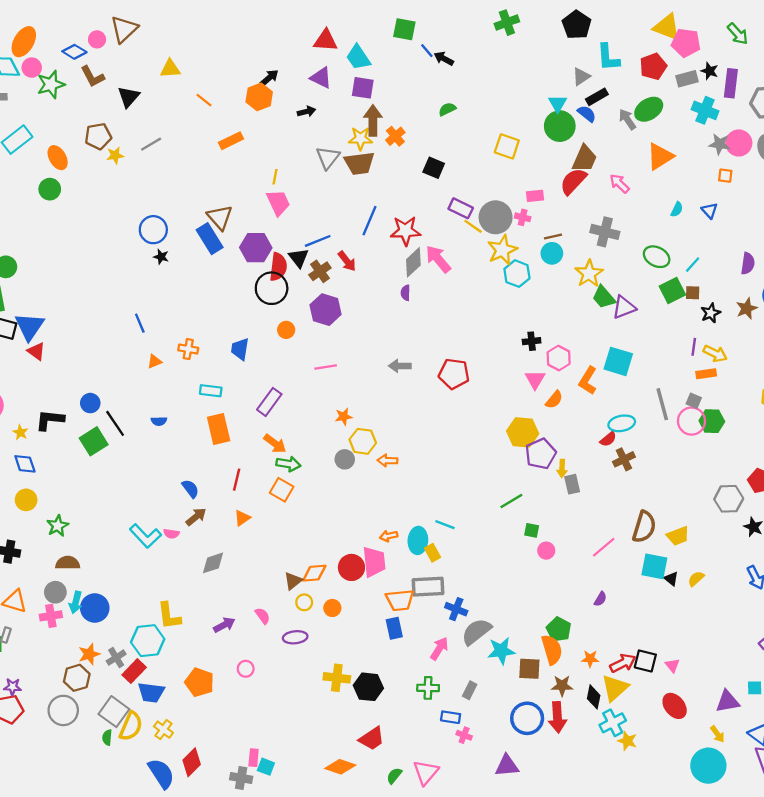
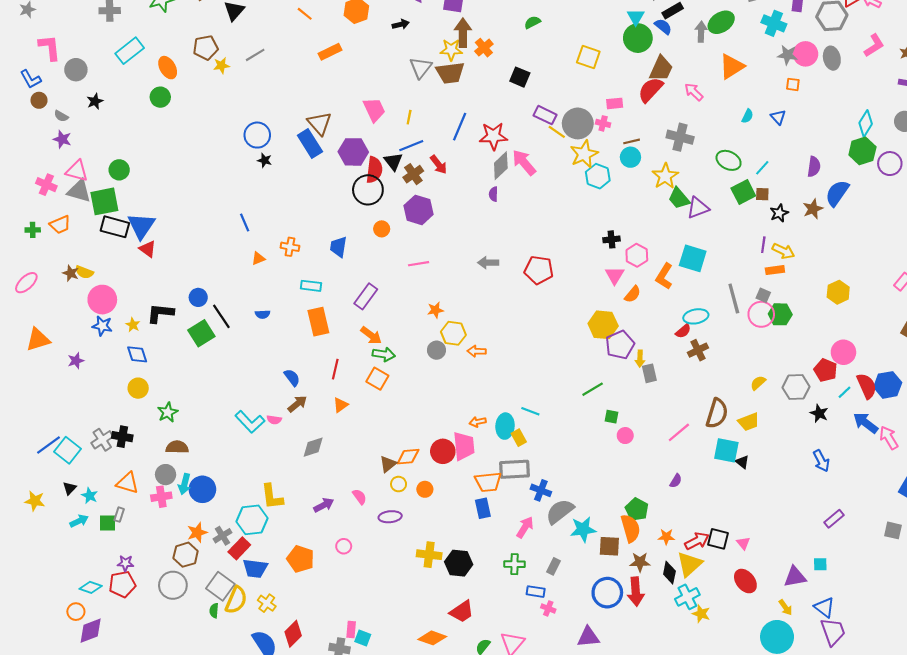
gray arrow: (627, 119) -> (701, 32), turned 36
yellow line: (275, 177) -> (409, 117), moved
yellow semicircle: (696, 579) -> (758, 383), moved

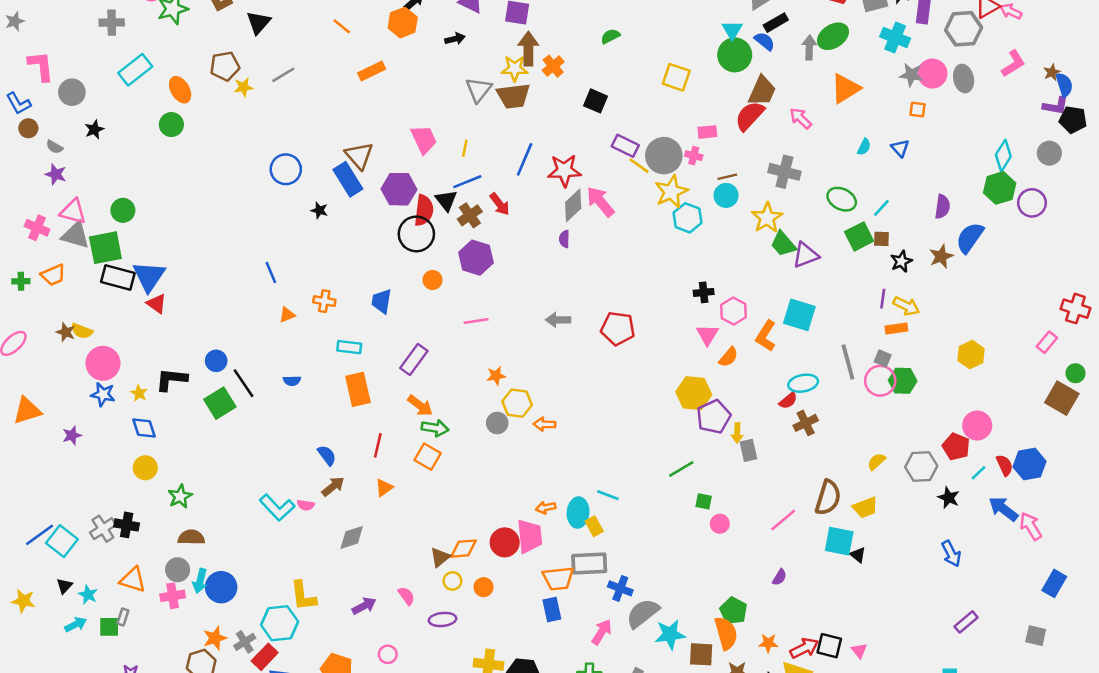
black star: (265, 160) -> (319, 210), moved
red semicircle: (867, 386) -> (1005, 465), size x0.7

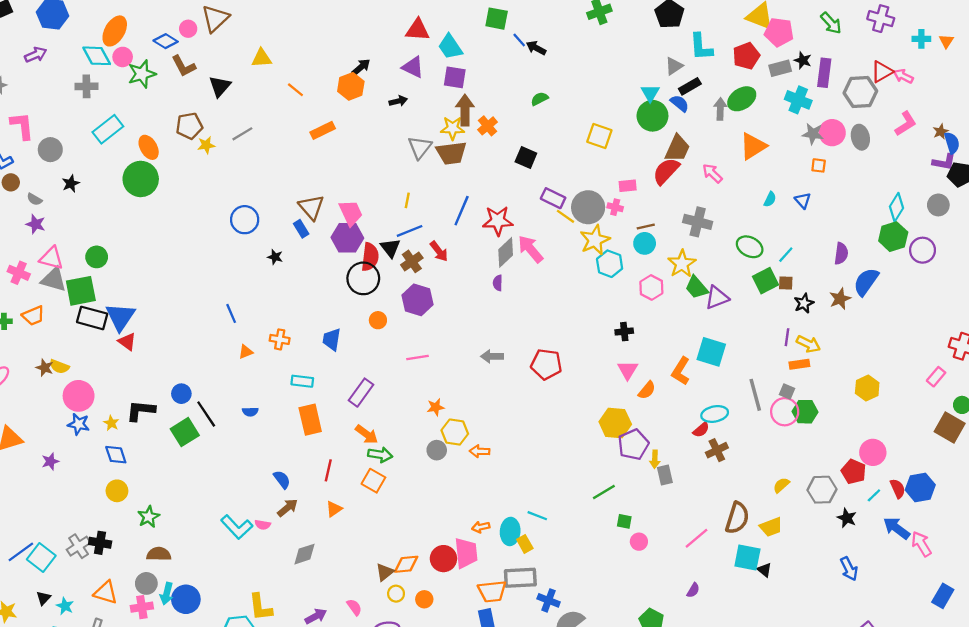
green circle: (171, 125) -> (141, 179), size x1.6
pink trapezoid: (424, 139) -> (351, 213), moved
blue rectangle: (348, 179) -> (301, 229), size x0.6
pink hexagon: (733, 311) -> (651, 287), moved

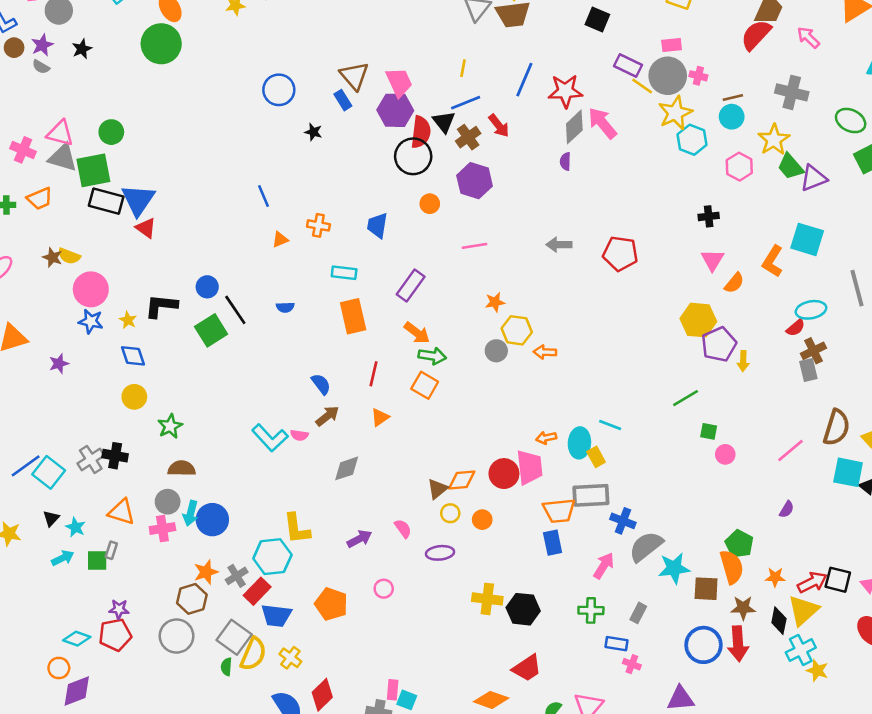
pink rectangle: (628, 186) -> (672, 45), moved
purple star: (36, 224) -> (42, 45), moved, turned 30
gray rectangle: (665, 475) -> (808, 370), moved

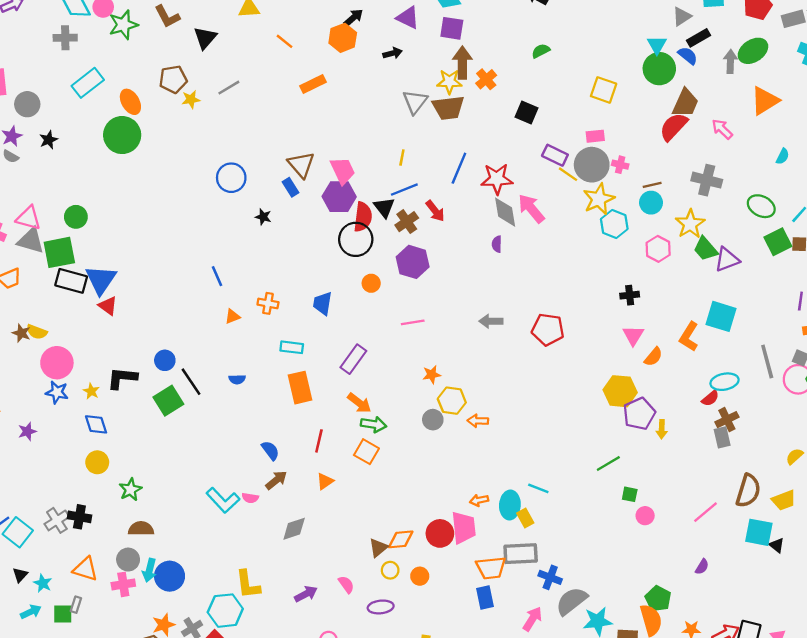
gray diamond: (574, 127) -> (505, 212), turned -56

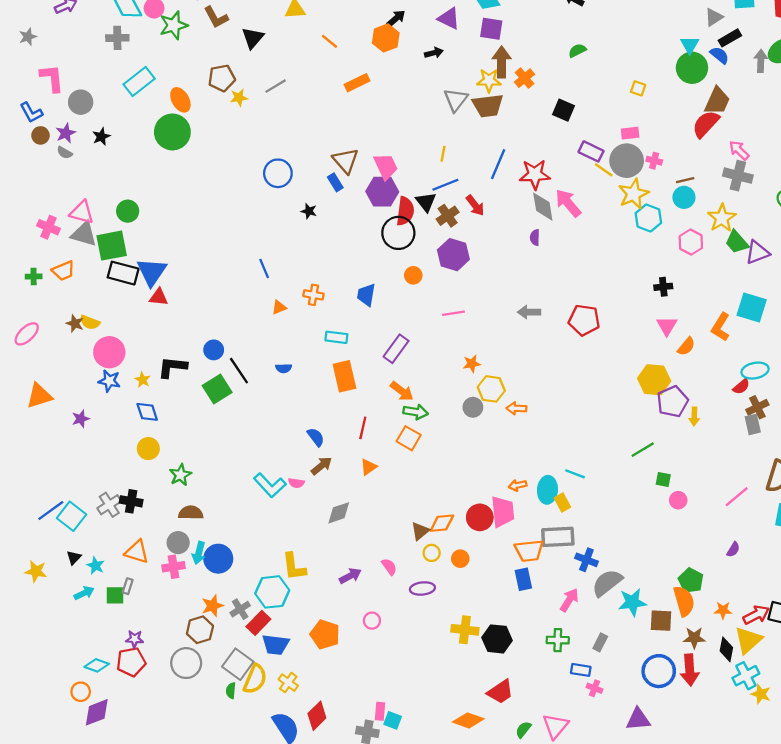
yellow square: (604, 90) -> (638, 88), size x0.6
pink arrow: (722, 129) -> (739, 150), moved
red triangle: (108, 306) -> (159, 297), turned -30

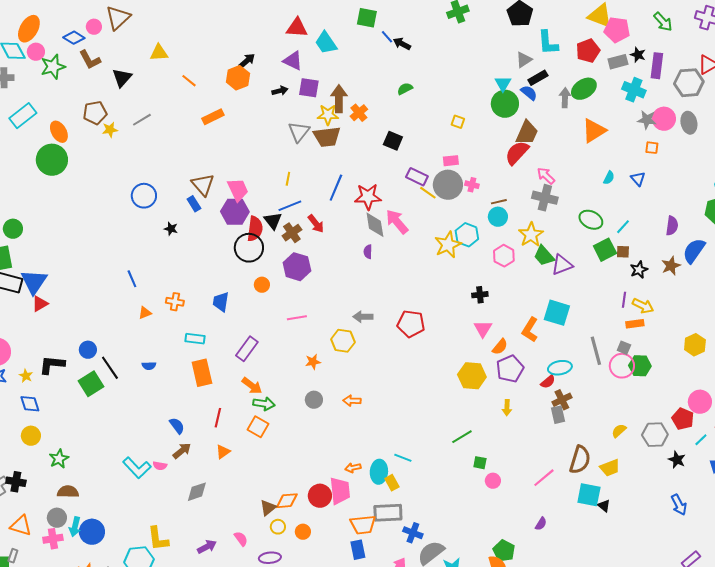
purple square: (491, 29) -> (309, 88), moved
yellow star: (633, 194) -> (448, 245), moved
red triangle: (159, 297) -> (40, 304), turned -36
yellow hexagon: (491, 389) -> (343, 341), moved
purple pentagon: (672, 402) -> (510, 369), moved

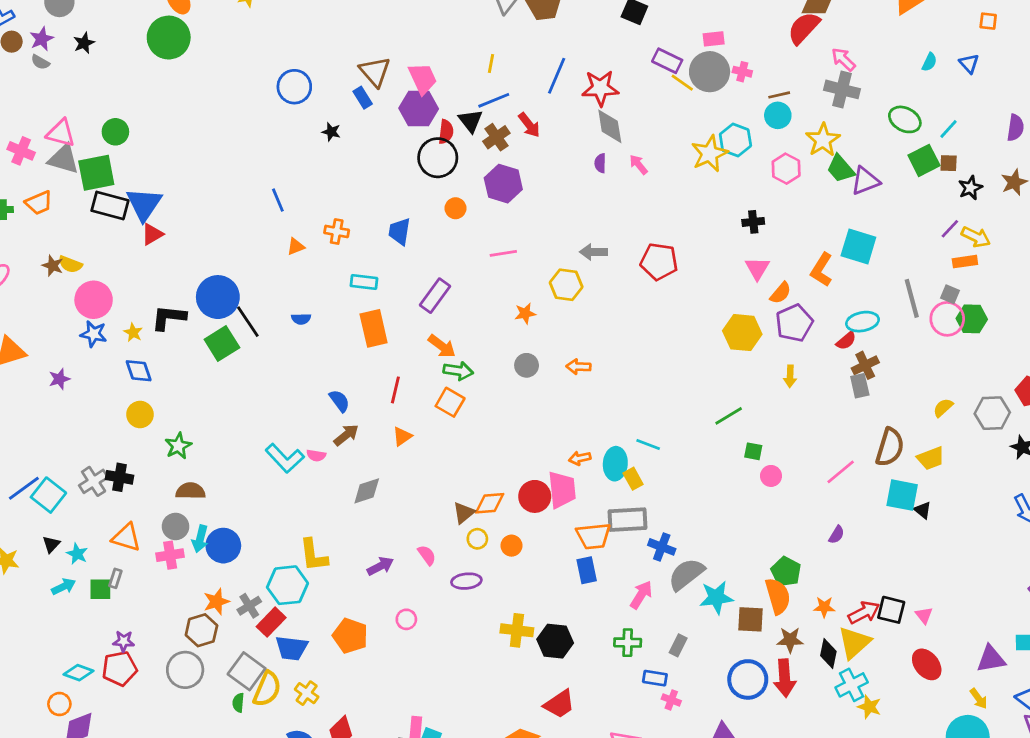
pink arrow: (397, 222) -> (639, 165), moved, size x0.6
red semicircle: (255, 229) -> (446, 132), size x0.7
purple line: (624, 300) -> (950, 229), turned 35
blue circle: (88, 350) -> (218, 297), size x1.8

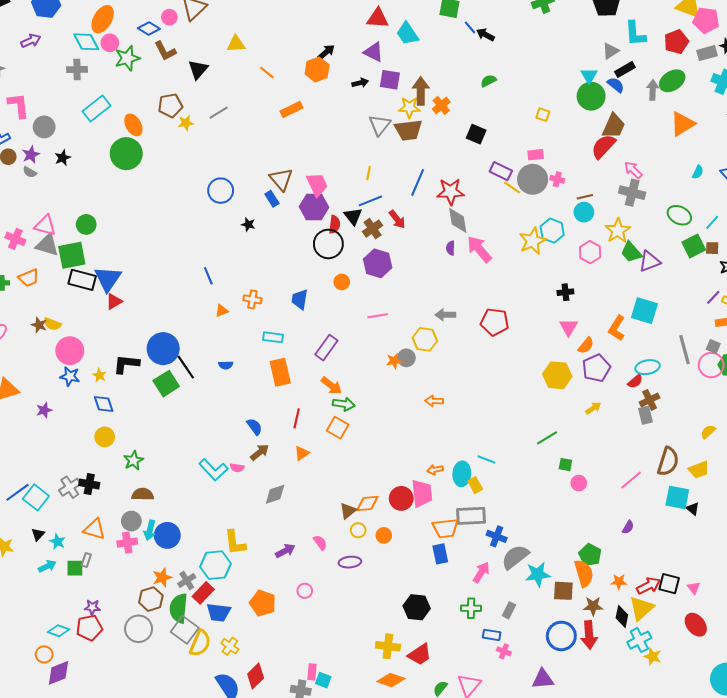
pink arrow: (639, 165) -> (479, 249), size x1.8
gray circle: (527, 365) -> (406, 358), moved
yellow arrow: (790, 376) -> (593, 408), turned -126
yellow cross: (517, 630) -> (388, 646), moved
green semicircle: (238, 703) -> (179, 608), moved, size x2.0

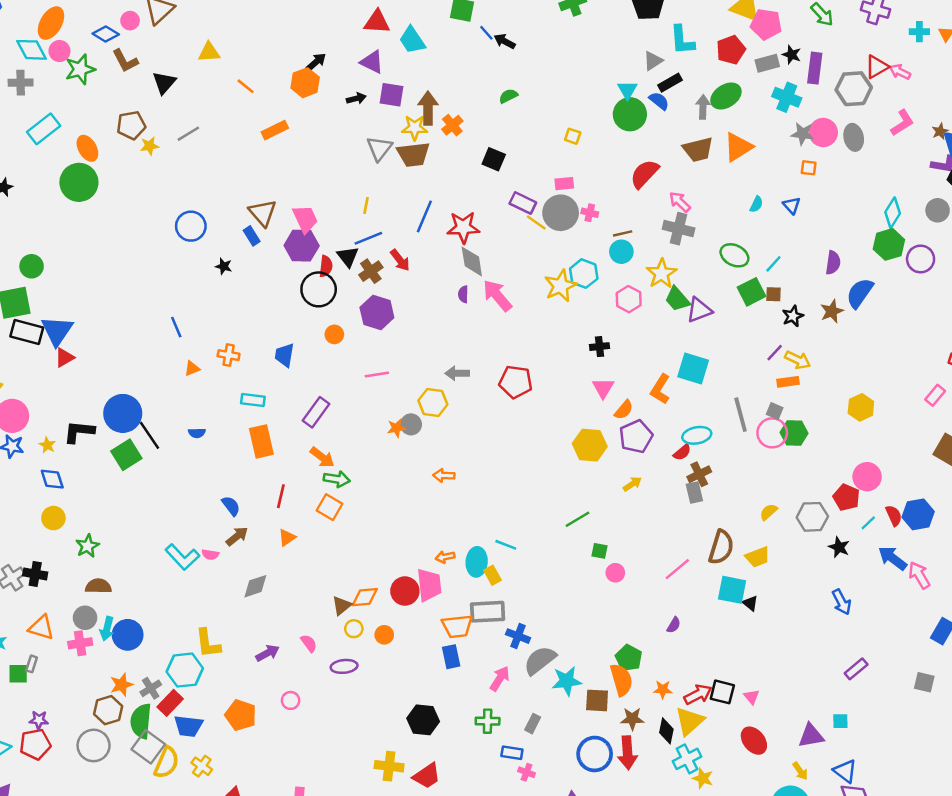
brown trapezoid: (614, 126) -> (698, 150), moved, turned 52

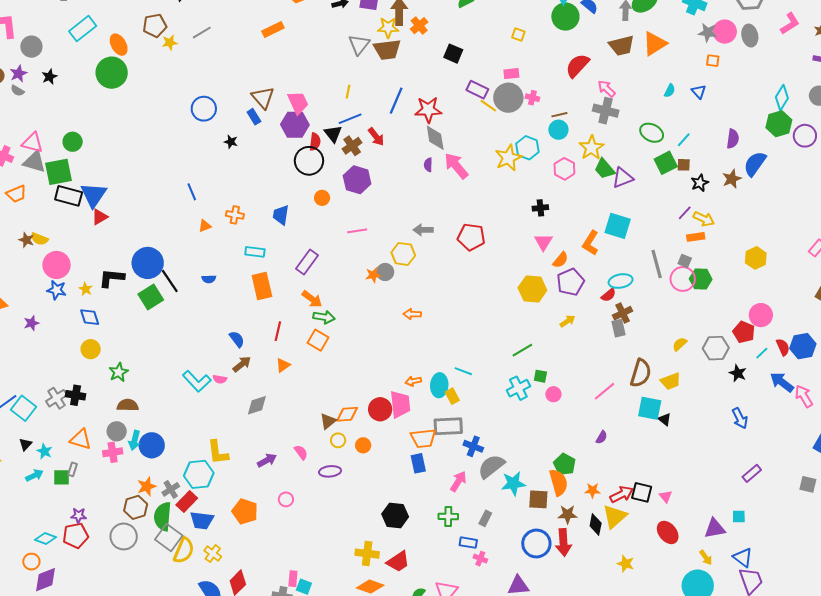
cyan cross: (687, 759) -> (518, 388), moved

